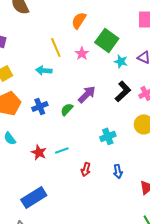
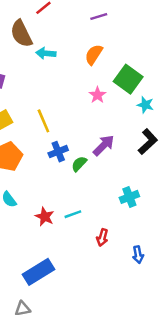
yellow line: (56, 47) -> (43, 121), moved
cyan arrow: (44, 70) -> (46, 53), moved
blue cross: (40, 106) -> (58, 152), moved
blue arrow: (118, 171) -> (138, 255), moved

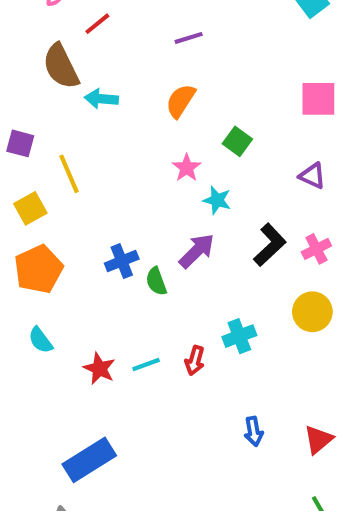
green square: (128, 79) -> (237, 141), size x0.6
cyan star: (145, 105) -> (217, 200), moved
yellow line: (43, 121) -> (69, 174), moved
green semicircle: (79, 164) -> (156, 281), turned -63
red arrow: (102, 237) -> (195, 360), moved

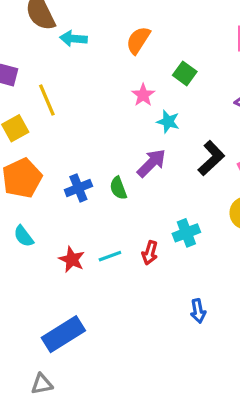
blue cross: (122, 261) -> (78, 188), moved

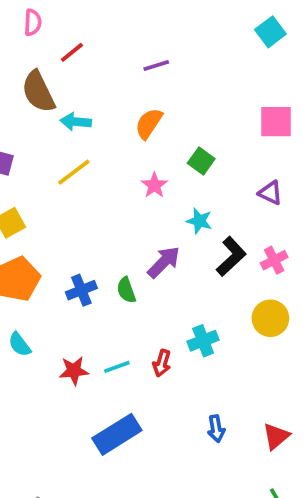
yellow line: (47, 100) -> (74, 172), moved, turned 76
cyan star: (168, 122) -> (199, 221), moved
red star: (72, 259) -> (74, 371), turned -30
blue rectangle: (63, 334) -> (117, 434), moved

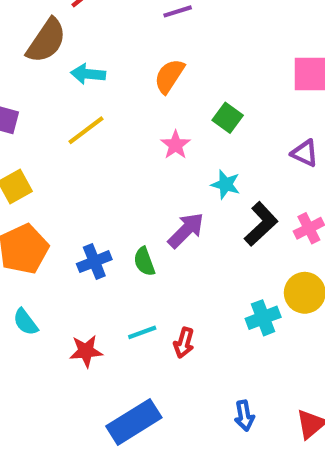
brown semicircle: (38, 92) -> (46, 41), turned -120
cyan cross: (203, 341) -> (263, 318), moved
cyan line: (117, 367) -> (142, 332), moved

